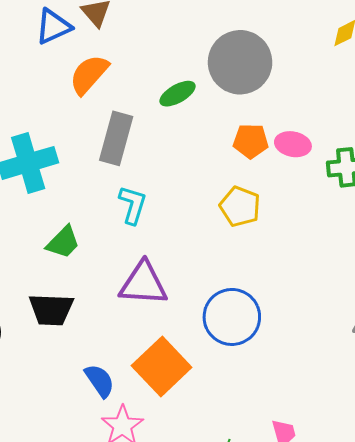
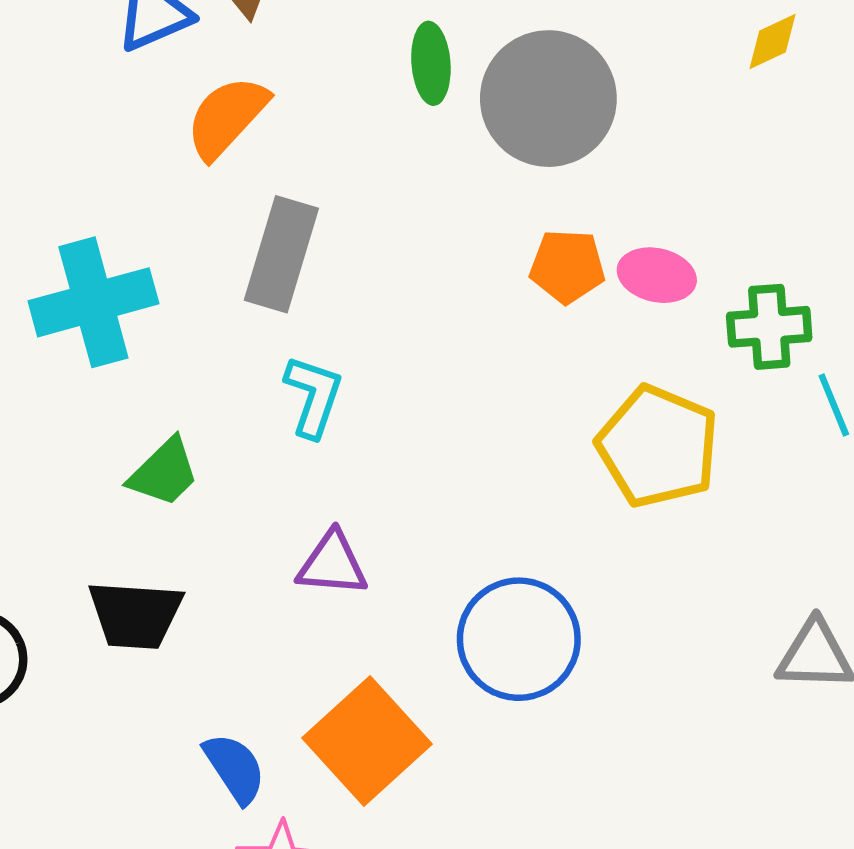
green ellipse: (177, 94) -> (431, 63), moved, turned -66
yellow pentagon: (240, 206) -> (658, 446), moved, size x1.4
purple triangle: (143, 284) -> (332, 564), size x0.7

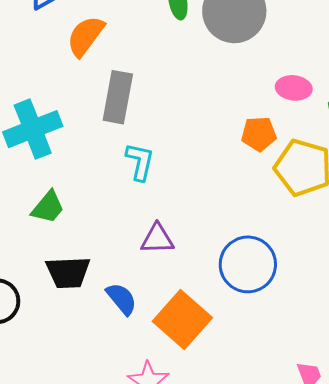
orange pentagon: (567, 266) -> (259, 134), moved
green trapezoid: (164, 472) -> (48, 207), moved
blue semicircle: (235, 768) -> (122, 299), moved

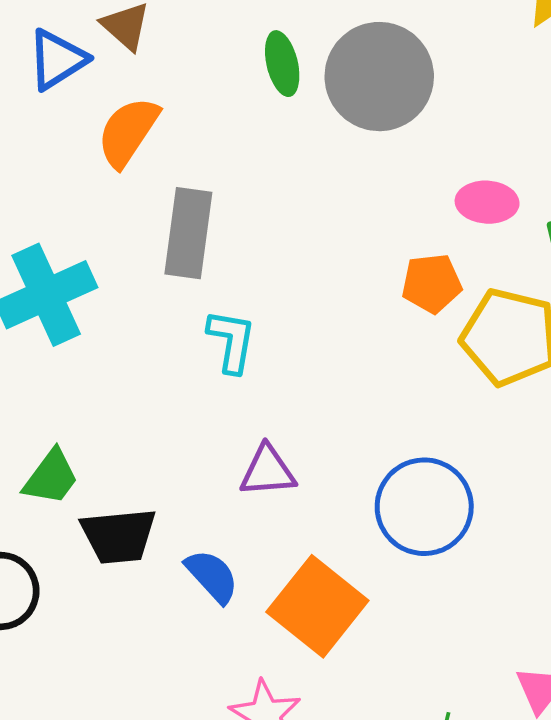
green trapezoid: (48, 207) -> (51, 477), moved

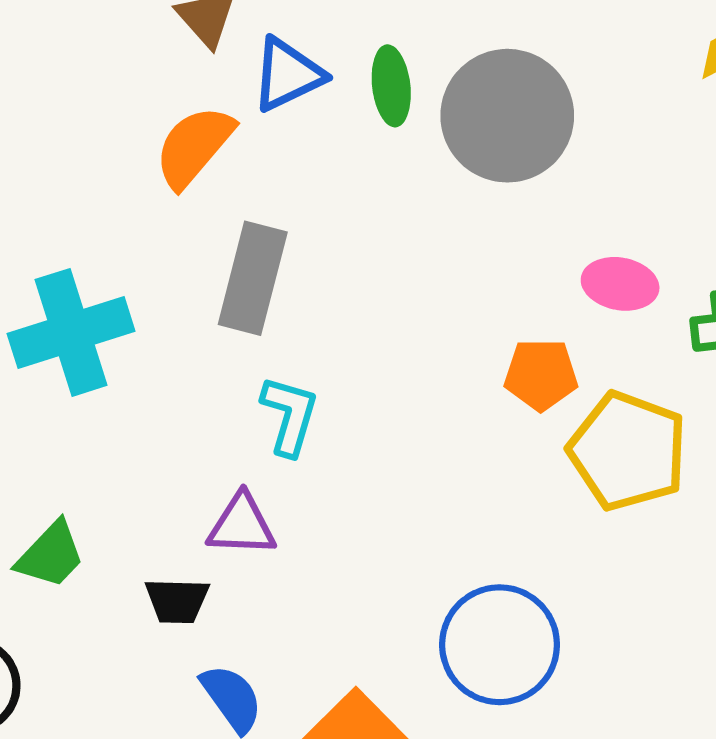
blue triangle: (57, 60) -> (288, 75), moved
purple triangle: (268, 471) -> (242, 525), moved
black trapezoid: (119, 536) -> (177, 601), moved, size x0.7

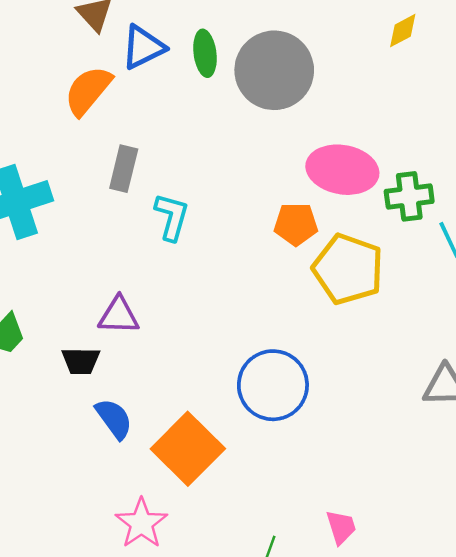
gray rectangle: (253, 278) -> (124, 169), size x0.7
pink ellipse: (620, 284) -> (342, 170), size x1.6
cyan L-shape: (290, 416) -> (172, 217), moved

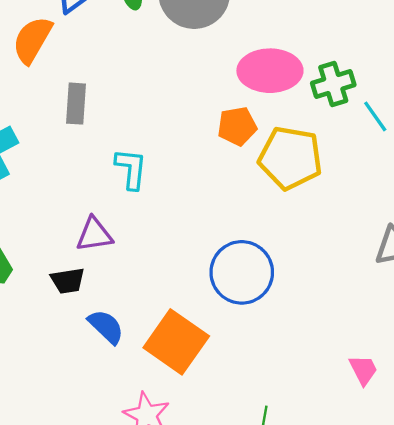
cyan L-shape: (172, 217) -> (131, 169), moved
pink trapezoid: (341, 527) -> (363, 370), moved

